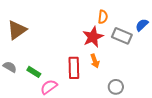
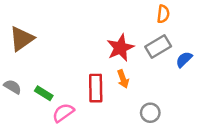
orange semicircle: (103, 17) -> (163, 14), moved
blue semicircle: (142, 25) -> (184, 59), moved
gray rectangle: (122, 36) -> (158, 46), turned -54

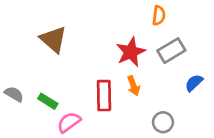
orange semicircle: (163, 14) -> (159, 15), moved
brown triangle: (22, 39) -> (53, 39), moved, turned -44
blue semicircle: (184, 59) -> (194, 83), moved

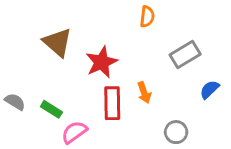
orange semicircle: (159, 15) -> (147, 17), moved
red star: (131, 52) -> (102, 62), moved

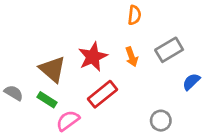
brown triangle: (57, 42) -> (53, 69), moved
orange arrow: (144, 93) -> (132, 57), moved
red rectangle: (112, 103) -> (103, 94), turned 52

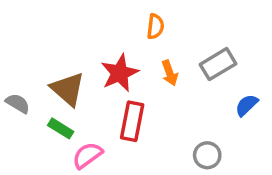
orange semicircle: (134, 15) -> (155, 27), moved
gray semicircle: (14, 93) -> (18, 103), moved
red rectangle: (103, 94) -> (132, 121), turned -40

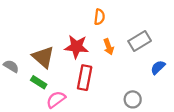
red star: (120, 73) -> (76, 47), turned 30

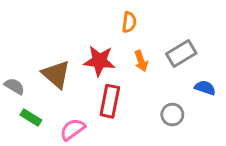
blue semicircle: (158, 67) -> (205, 88), turned 63
green rectangle: (39, 82) -> (31, 118), moved
gray circle: (133, 99) -> (172, 115), moved

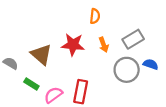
red rectangle: (110, 101) -> (81, 92), moved
gray circle: (172, 115) -> (127, 70), moved, size x1.5
green rectangle: (31, 118) -> (31, 84), moved

